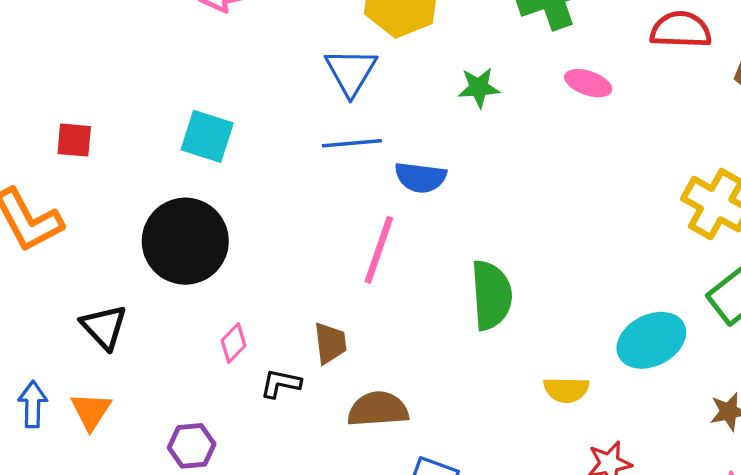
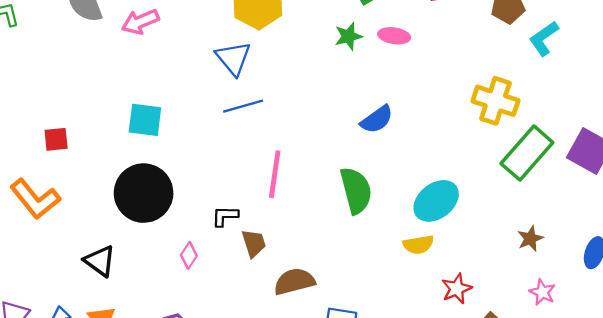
green star: (479, 88) -> (348, 36), moved
blue semicircle: (420, 177) -> (377, 119), moved, turned -32
cyan ellipse: (651, 340) -> (436, 201), moved
black L-shape: (281, 384) -> (225, 216), moved

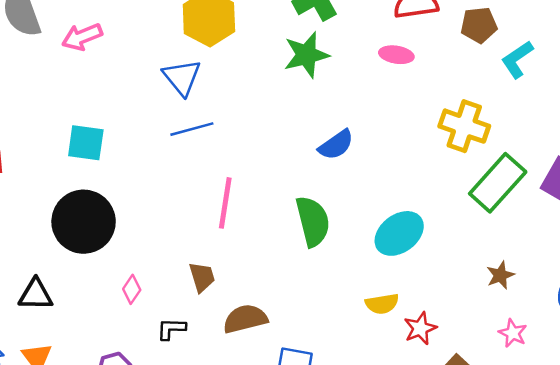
green star: (348, 36) -> (306, 55), size x1.5
pink ellipse: (394, 36) -> (396, 55), moved
black L-shape: (225, 216) -> (171, 329), moved
yellow semicircle: (418, 245) -> (382, 304), moved
black triangle: (100, 261) -> (36, 295), turned -36

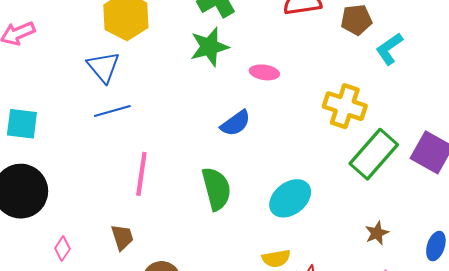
pink ellipse: (396, 55) -> (264, 72), moved

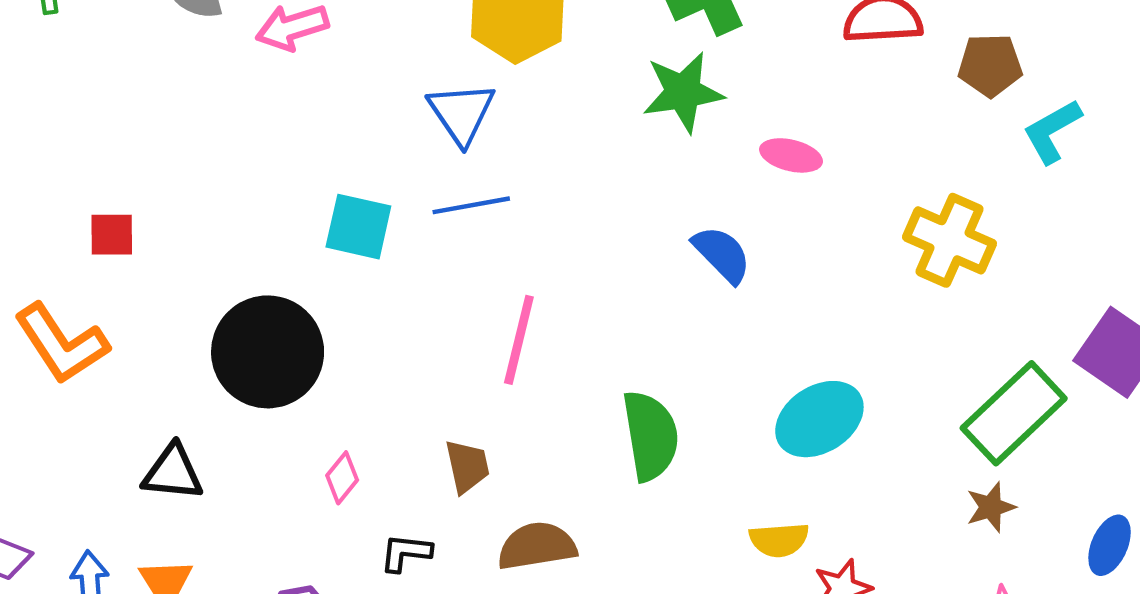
blue semicircle: (236, 123) -> (722, 254), turned -104
cyan square: (22, 124) -> (358, 227), moved
green rectangle: (374, 154) -> (1014, 413), moved
green semicircle: (216, 189) -> (650, 436), moved

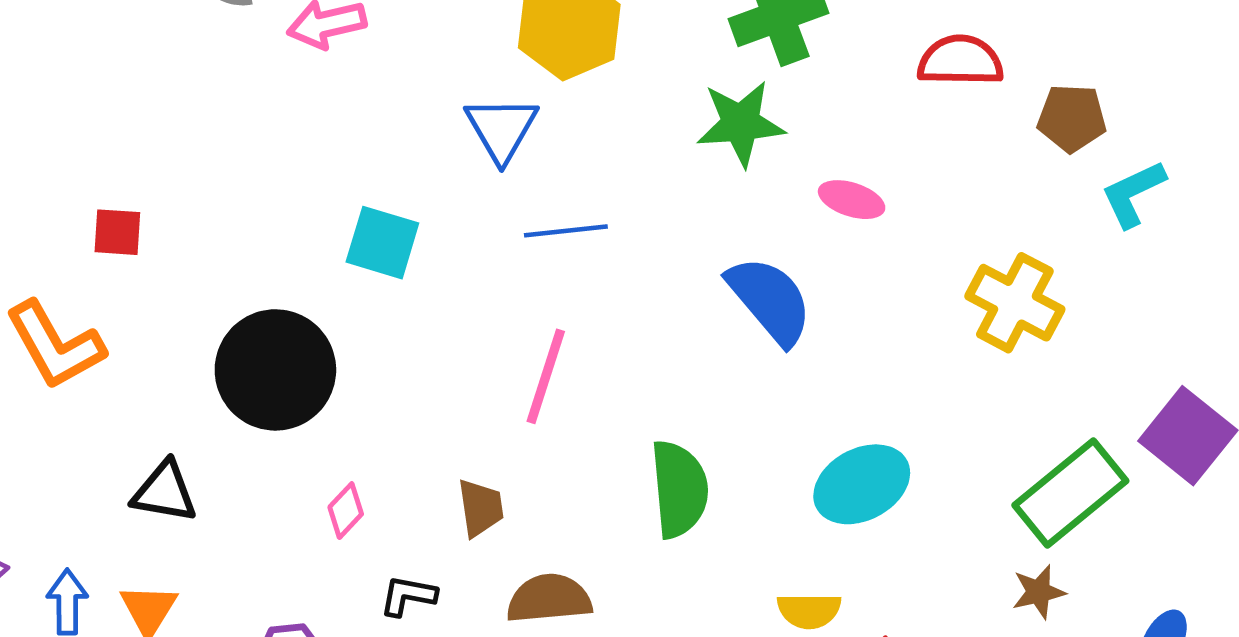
blue line: (471, 205) -> (566, 231), moved
blue semicircle: (722, 254) -> (770, 300), size x1.4

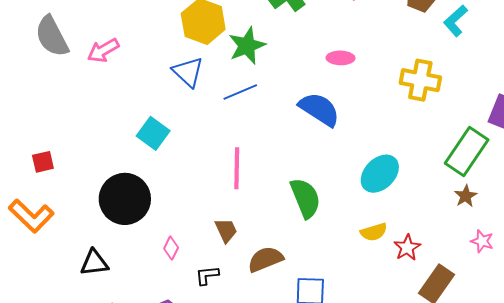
green star: (741, 123) -> (247, 46), moved
blue line: (566, 231) -> (240, 92), moved
cyan square: (382, 243) -> (153, 133), turned 36

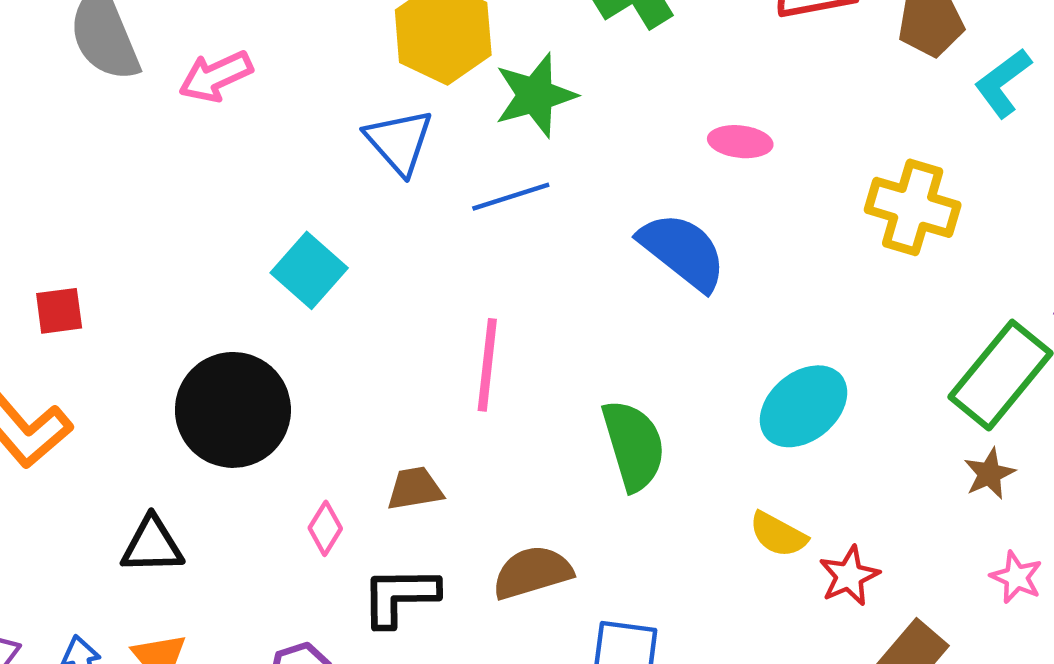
brown trapezoid: (226, 230) -> (415, 489), moved, turned -80
yellow semicircle: (374, 232) -> (778, 535), turned 40
black L-shape: (207, 275) -> (400, 596), size x1.5

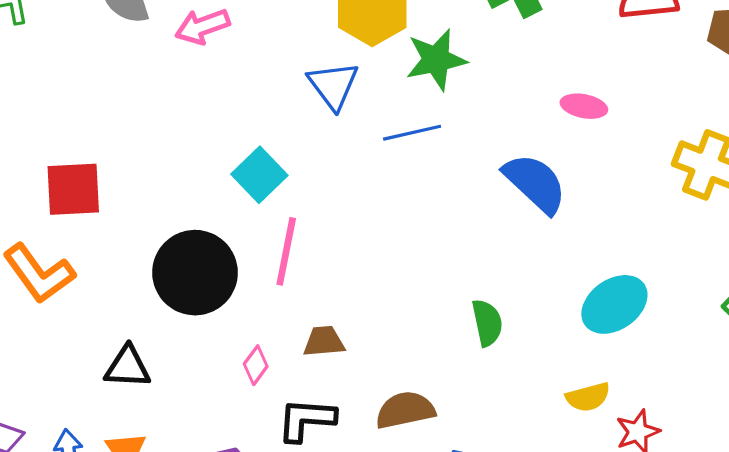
red square: (59, 311) -> (73, 189), size x1.6
pink line: (487, 365) -> (286, 251), moved
green semicircle: (634, 445) -> (487, 323), size x0.7
yellow semicircle: (778, 535) -> (588, 397), turned -48

